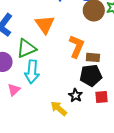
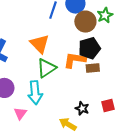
orange L-shape: (77, 46) -> (75, 60), turned -95
green triangle: (26, 48) -> (46, 68), moved
black pentagon: (91, 75) -> (89, 48), moved

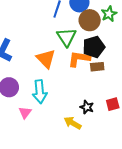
orange triangle: (40, 44) -> (46, 59), moved
green triangle: (46, 68) -> (66, 37), moved, turned -30

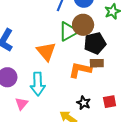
brown circle: (90, 20) -> (83, 25), moved
green triangle: (66, 37) -> (68, 31), turned 30
orange L-shape: (79, 59) -> (80, 70), moved

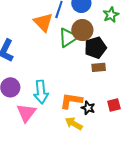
orange triangle: (46, 51) -> (43, 22), moved
orange L-shape: (80, 70) -> (71, 101), moved
pink triangle: (22, 104) -> (26, 113), size x1.5

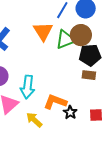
orange triangle: (43, 22) -> (43, 31), moved
yellow arrow: (74, 124) -> (34, 120), moved

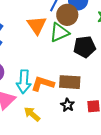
brown circle: (81, 35) -> (67, 15), moved
brown rectangle: (89, 75) -> (70, 82), moved, size x1.5
orange L-shape: (55, 102) -> (43, 84), moved

